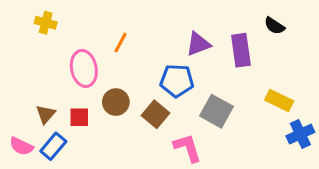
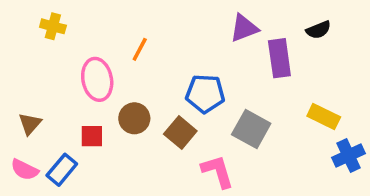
black semicircle: (274, 26) -> (318, 30), turned -55
purple triangle: (198, 44) -> (244, 28), moved
brown triangle: (46, 114) -> (30, 124), moved

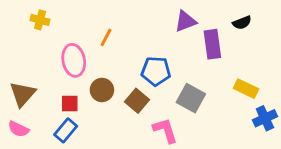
brown triangle: (30, 124) -> (22, 94), size x1.5
blue rectangle: (62, 170) -> (66, 130), moved

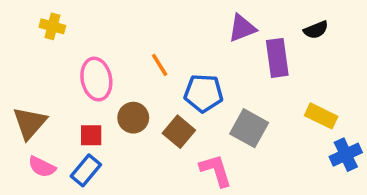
orange line: (106, 37) -> (160, 65), moved, turned -60
pink semicircle: (18, 129) -> (42, 167), moved

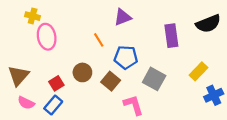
purple triangle: (242, 28) -> (123, 17), moved
black semicircle: (316, 30) -> (208, 24), moved, size x1.6
pink ellipse: (96, 79) -> (47, 37), moved
yellow rectangle: (321, 116) -> (199, 71), turned -72
red square: (91, 135) -> (56, 83), turned -32

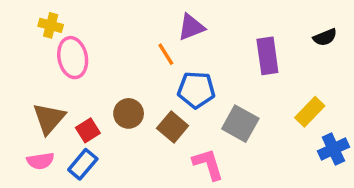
black semicircle: (208, 24) -> (325, 37), size x0.6
orange line: (99, 40) -> (166, 54), moved
brown triangle: (18, 76) -> (49, 119), moved
pink semicircle: (26, 103) -> (40, 161), turned -35

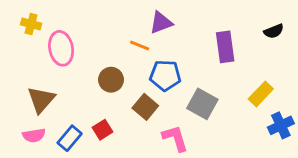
yellow cross: (51, 25) -> (31, 24), moved
orange line: (166, 54) -> (140, 45), turned -36
brown circle: (129, 113) -> (111, 80), moved
red square: (88, 130) -> (102, 130), moved

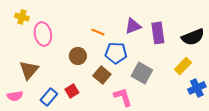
purple triangle: (161, 23) -> (133, 26), moved
black semicircle: (274, 31) -> (193, 37), moved, size x1.6
pink semicircle: (34, 135) -> (15, 96), moved

